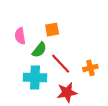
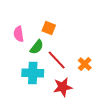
orange square: (52, 30) -> (49, 28), turned 32
orange cross: (90, 68) -> (85, 64), turned -32

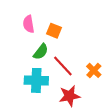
pink semicircle: (19, 34) -> (29, 24), moved

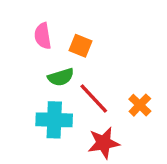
green semicircle: (41, 52) -> (61, 77), turned 35

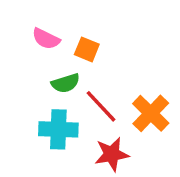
pink semicircle: (43, 36) -> (46, 39), turned -55
orange cross: (140, 105) -> (151, 113), size x1.5

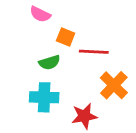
pink semicircle: (46, 39) -> (40, 14), moved
red line: (101, 106) -> (94, 52), moved, turned -44

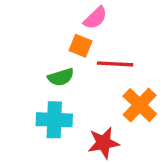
pink semicircle: (40, 14) -> (95, 18), moved, turned -70

